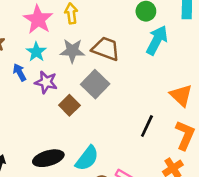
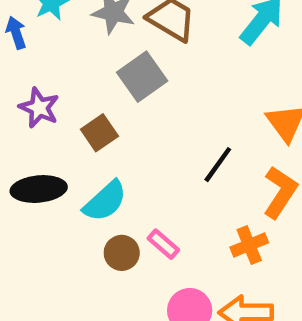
purple star: (46, 82) -> (39, 108), moved
brown square: (69, 105) -> (99, 133), moved

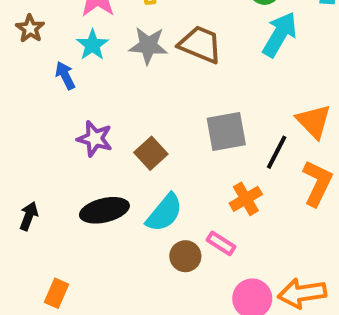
gray square: (142, 77) -> (226, 131), moved, turned 33
black line: (218, 165) -> (277, 152), moved
orange cross: (249, 245) -> (246, 199), moved

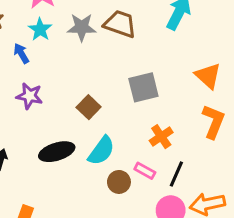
purple star: (95, 139) -> (29, 96), moved
black line: (277, 152) -> (176, 174), moved

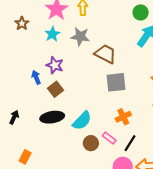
brown trapezoid: (120, 24) -> (105, 54), moved
blue arrow: (21, 53) -> (36, 77), moved
purple star: (29, 96) -> (55, 65), moved
brown square: (89, 107) -> (56, 89), moved

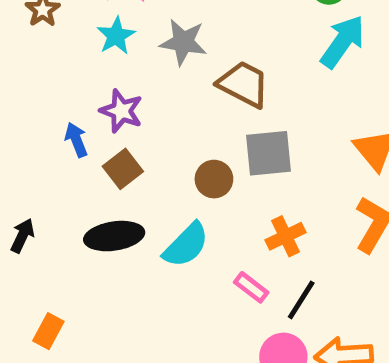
brown circle: (91, 143) -> (214, 179), moved

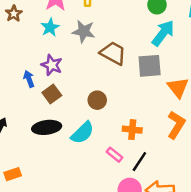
gray square: (269, 153) -> (150, 66), moved
orange cross: (285, 236) -> (132, 130), turned 30
orange rectangle: (48, 331) -> (13, 174), turned 42

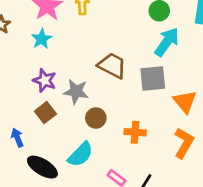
gray star: (84, 31) -> (76, 92), moved
blue arrow: (29, 79) -> (17, 138), moved
black ellipse: (47, 127) -> (42, 167), moved, turned 40
orange cross: (132, 130) -> (135, 132), moved

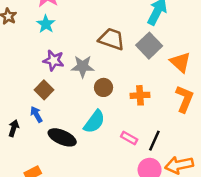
gray square: (153, 78) -> (149, 46), turned -30
brown square: (45, 113) -> (44, 90), moved

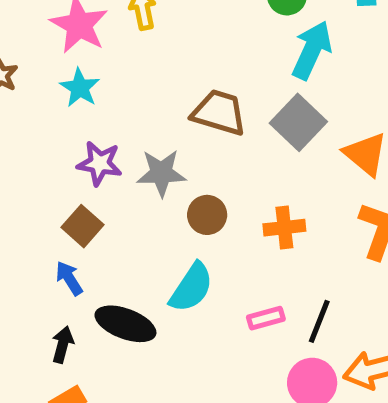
black arrow: (14, 128) -> (63, 345), moved
pink rectangle: (129, 138) -> (266, 318), turned -42

